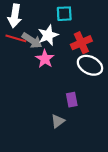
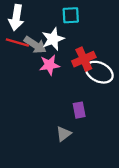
red cross: (81, 43) -> (84, 59), moved
pink star: (45, 59) -> (49, 65), turned 30

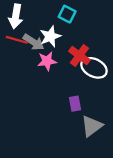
cyan square: (71, 15) -> (67, 14), turned 30
red cross: (84, 59) -> (79, 56), turned -30
gray triangle: (64, 134) -> (92, 126), moved, size x1.5

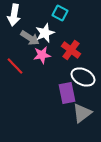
red line: (17, 40) -> (15, 66), moved, turned 30
white ellipse: (94, 68) -> (83, 77), moved
purple rectangle: (75, 104) -> (67, 93), size x1.5

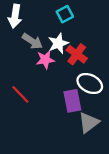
cyan square: (60, 13) -> (65, 14), turned 35
white star: (45, 33) -> (58, 43), moved
red line: (15, 66) -> (20, 94), moved

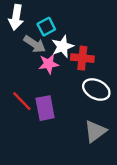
cyan square: (65, 14) -> (46, 27), moved
red cross: (77, 54) -> (82, 58), turned -30
purple rectangle: (72, 101) -> (45, 108), moved

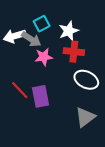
white arrow: (16, 17) -> (15, 36), moved, turned 65
white star: (63, 46) -> (69, 31), moved

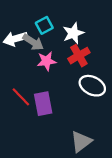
red cross: (74, 52) -> (79, 56), turned -36
gray triangle: (85, 117) -> (81, 142), moved

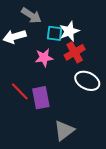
cyan square: (44, 25) -> (55, 33), moved, turned 35
gray arrow: (33, 42) -> (31, 15), moved
gray triangle: (81, 142) -> (64, 130), moved

